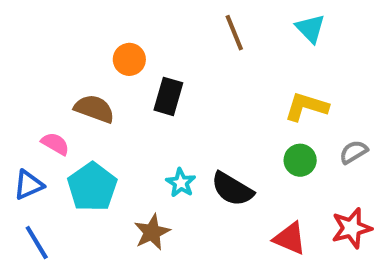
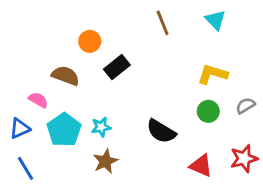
black rectangle: (168, 96) -> (117, 67), turned 35
cyan star: (181, 183) -> (101, 127), moved, turned 30

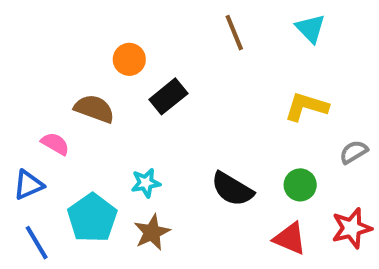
green circle: (208, 111) -> (300, 185), moved
cyan pentagon: (64, 130) -> (92, 218), moved

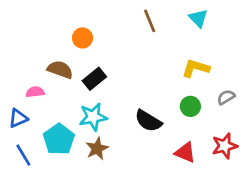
black rectangle: (168, 96) -> (94, 79), moved
pink semicircle: (55, 144) -> (35, 92), turned -36
cyan star: (146, 183) -> (93, 117), size x1.5
green circle: (300, 185) -> (190, 106), moved

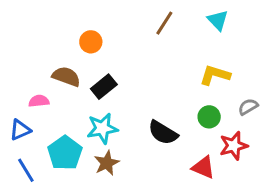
brown line: (150, 21) -> (164, 23), turned 55
red star: (225, 146) -> (234, 146), moved

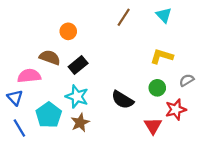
pink semicircle: (39, 101) -> (29, 76), size x1.5
cyan star: (102, 128) -> (77, 97), turned 30
blue triangle: (20, 130) -> (15, 98), turned -49
red triangle: (203, 167) -> (153, 126), turned 36

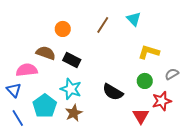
cyan triangle: (164, 15) -> (134, 19), moved
brown line: (124, 17) -> (103, 25), moved
black rectangle: (78, 65) -> (72, 60), turned 66

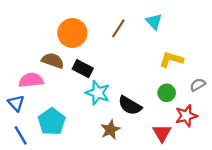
orange circle: (63, 29) -> (72, 33), size x1.6
cyan star: (71, 89) -> (98, 93), moved
brown star: (74, 113) -> (110, 130), moved

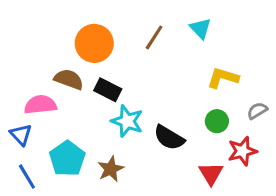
brown star: (110, 130) -> (111, 169), moved

